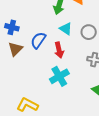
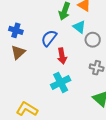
cyan triangle: (66, 29) -> (79, 27), moved
blue semicircle: (38, 40) -> (49, 38), moved

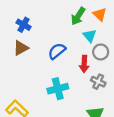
blue semicircle: (49, 38) -> (57, 51), moved
red arrow: (62, 56) -> (84, 64), moved

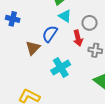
cyan triangle: (90, 36) -> (65, 16), moved
brown triangle: (21, 48) -> (33, 48), moved

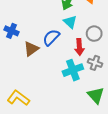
blue cross: (13, 19) -> (11, 31), moved
cyan cross: (61, 67) -> (73, 70), moved

